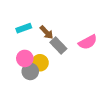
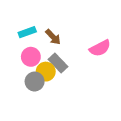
gray rectangle: (58, 45) -> (58, 63), moved
pink circle: (25, 58) -> (31, 57), moved

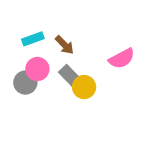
yellow circle: (46, 72) -> (84, 87), moved
gray circle: (35, 81) -> (25, 83), moved

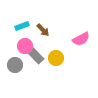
gray rectangle: (70, 77) -> (36, 56), moved
gray circle: (25, 83) -> (15, 65), moved

